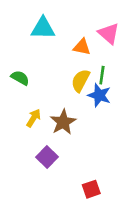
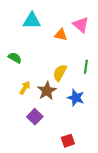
green line: (102, 75) -> (86, 67), moved
yellow semicircle: (81, 81) -> (60, 73), moved
blue star: (99, 95) -> (76, 98), moved

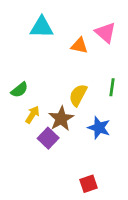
green semicircle: (15, 58) -> (19, 90), moved, turned 112
purple square: (35, 117) -> (48, 138), moved

